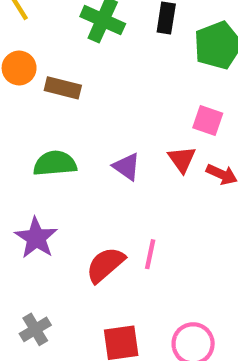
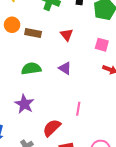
red triangle: (182, 159) -> (67, 35), moved
red semicircle: (105, 265) -> (52, 128), moved

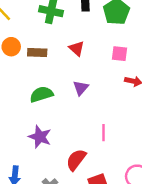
purple triangle: (65, 68) -> (81, 88), turned 48

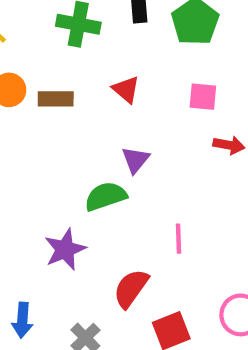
green semicircle: (42, 94) -> (106, 196), moved
purple star: (40, 137) -> (65, 249), turned 30

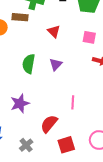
brown rectangle: (56, 99) -> (20, 17), moved
green semicircle: (106, 196) -> (29, 64), moved, turned -66

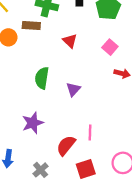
pink square: (89, 37) -> (110, 47), turned 32
purple triangle: (56, 64) -> (73, 89), moved
pink line: (73, 102) -> (90, 132), moved

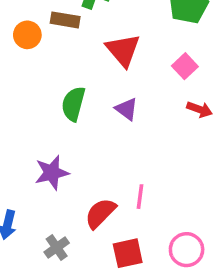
red triangle: (70, 41) -> (123, 50), size x1.5
purple triangle: (73, 89) -> (127, 109), moved, turned -42

